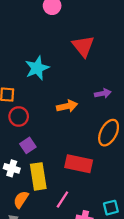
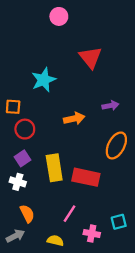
purple square: (28, 145) -> (22, 158), moved
yellow rectangle: (38, 176) -> (54, 168), moved
orange semicircle: (21, 200) -> (27, 214), turned 120

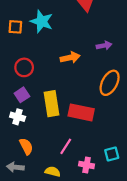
cyan star: (44, 80) -> (42, 21), turned -30
orange square: (13, 107) -> (15, 27), moved
gray arrow: (15, 236) -> (15, 167), turned -147

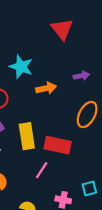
cyan star: (42, 21) -> (21, 67), moved
pink line: (66, 146) -> (42, 170), moved

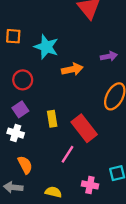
yellow rectangle: (27, 136) -> (52, 119), size x0.6
red rectangle: (58, 145) -> (84, 128), turned 40

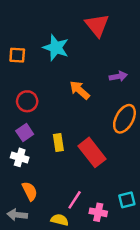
cyan star: (46, 47) -> (56, 48), moved
orange arrow: (72, 69) -> (80, 90), turned -126
pink line: (68, 154) -> (75, 200), moved

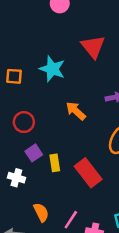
purple square: (25, 132) -> (34, 153), moved
orange semicircle: (30, 191) -> (41, 212), moved

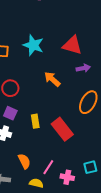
red triangle: (93, 47) -> (72, 45), moved, turned -35
purple square: (34, 153) -> (10, 113), moved, turned -32

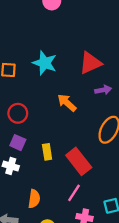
red triangle: (72, 45) -> (90, 63), turned -40
orange semicircle: (24, 161) -> (34, 199), turned 35
pink line: (48, 167) -> (74, 193), moved

